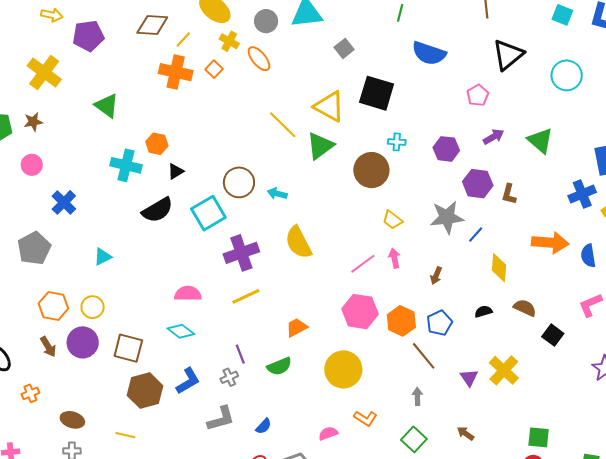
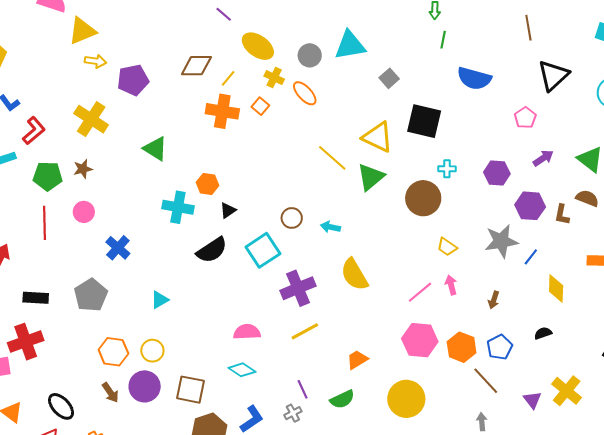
brown circle: (239, 182) -> (292, 218), size x0.7
brown semicircle: (525, 308) -> (587, 198), moved

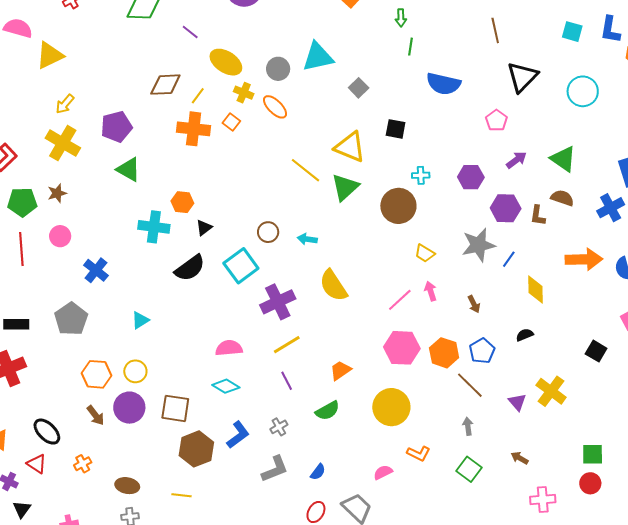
yellow arrow: (95, 61) -> (65, 104), moved, turned 125
purple pentagon: (133, 80) -> (116, 127), moved
black square: (424, 121) -> (396, 129), size x0.6
brown arrow: (494, 300) -> (474, 304), turned -42
purple line: (303, 389) -> (287, 381), moved

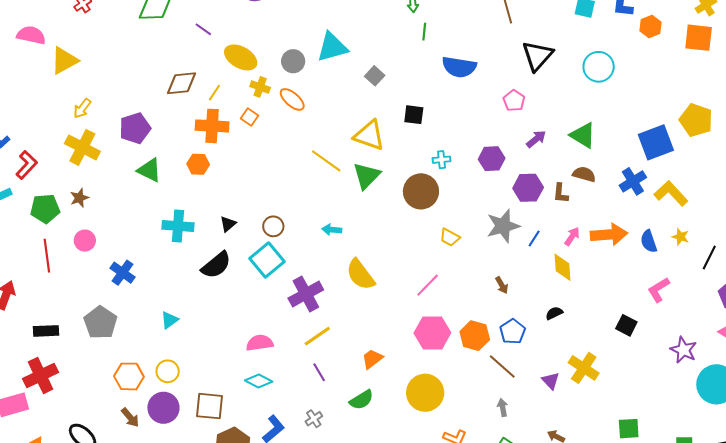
orange hexagon: (182, 202) -> (198, 164), moved
brown circle: (268, 232) -> (273, 226), moved
pink arrow: (431, 291) -> (572, 236), moved, turned 54

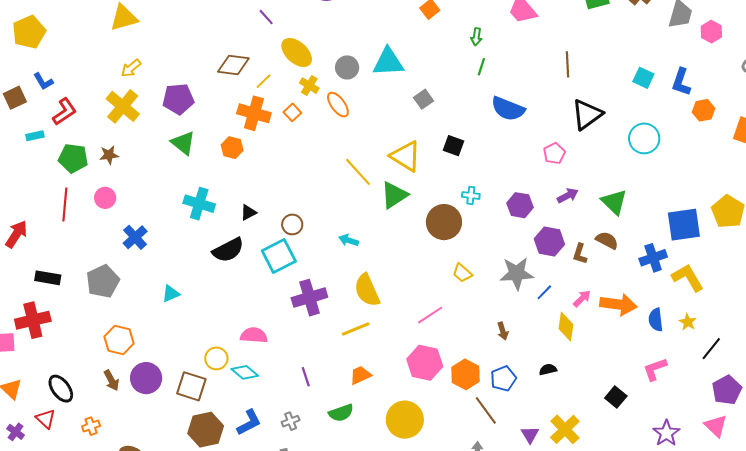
yellow line: (317, 336) -> (356, 329), moved
yellow circle: (168, 371) -> (216, 358), moved

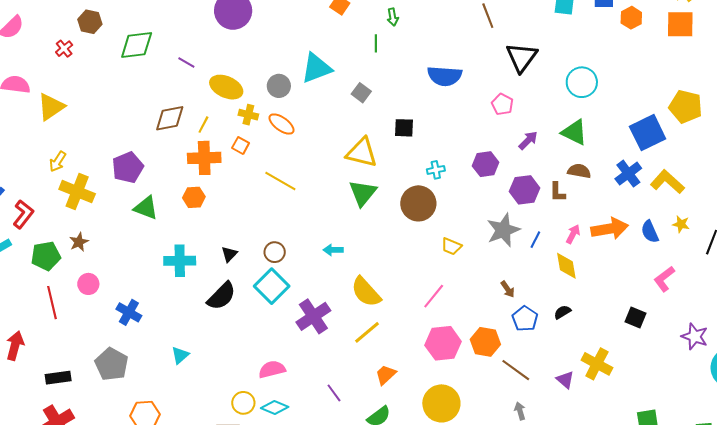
green line: (481, 67) -> (376, 43), moved
yellow arrow: (131, 68) -> (58, 161), moved
cyan circle: (644, 138) -> (582, 82), moved
yellow line: (358, 172) -> (280, 181), moved
blue pentagon: (503, 379) -> (525, 319), moved

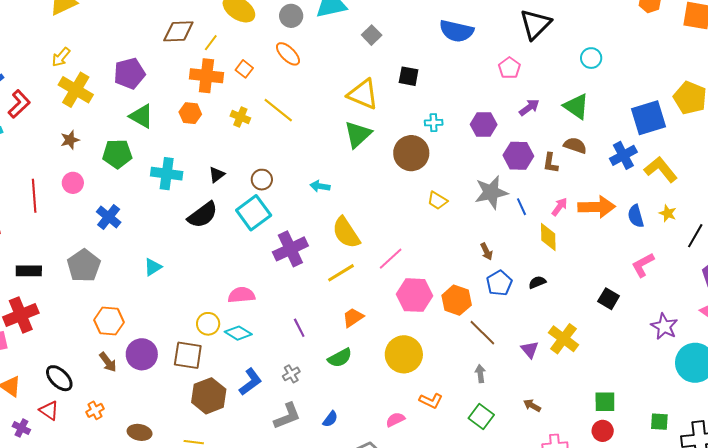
cyan circle: (582, 82) -> (591, 58), size x0.7
yellow cross: (248, 115) -> (240, 117), moved
blue line: (535, 240) -> (522, 207), turned -60
green pentagon: (46, 256) -> (117, 154), moved
pink line: (434, 296) -> (391, 259), moved

